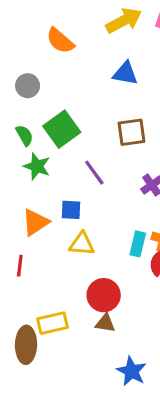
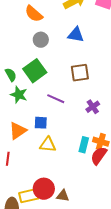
gray circle: (28, 86) -> (41, 40), moved
purple line: (94, 173) -> (56, 99), turned -30
red circle: (104, 295) -> (44, 189), moved

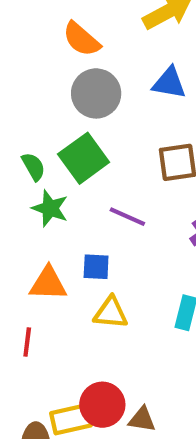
gray circle: (41, 40) -> (96, 93), size x1.5
orange triangle: (18, 131) -> (48, 284), turned 36

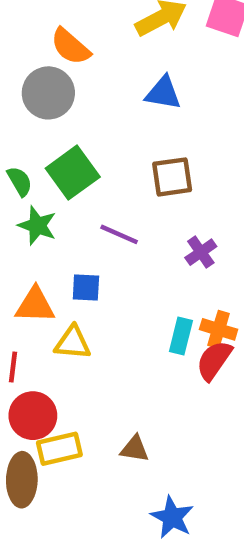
gray circle: (96, 93) -> (48, 93), moved
yellow triangle: (111, 313) -> (73, 343), moved
red circle: (102, 405) -> (33, 416), moved

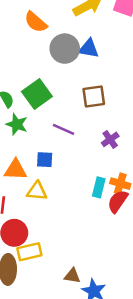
gray circle: (48, 93) -> (65, 49), moved
brown triangle: (135, 449) -> (72, 276), moved

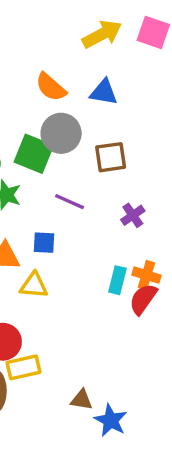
orange semicircle: (36, 22) -> (51, 87), moved
gray circle: (65, 49) -> (61, 133), moved
green square: (37, 94) -> (34, 154), turned -32

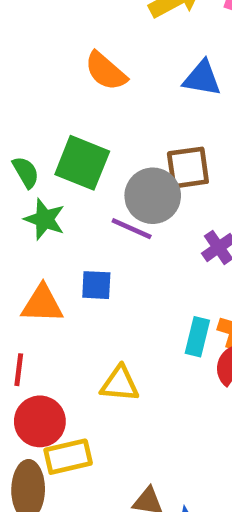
blue triangle: (104, 92) -> (202, 78), moved
gray circle: (61, 133) -> (153, 196), moved
yellow triangle: (34, 285) -> (120, 384), moved

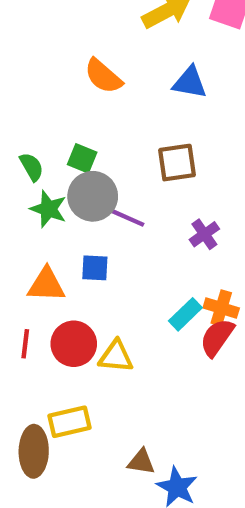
green square: (82, 163) -> (82, 158), size x0.6
gray circle: (153, 196) -> (93, 196), moved
cyan rectangle: (197, 337) -> (185, 314), turned 32
red circle: (40, 421) -> (74, 344), moved

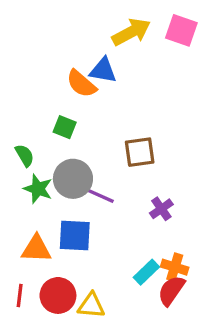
blue triangle: (190, 82) -> (103, 70), moved
green square: (82, 158) -> (65, 127), moved
blue square: (95, 268) -> (75, 235), size x1.5

